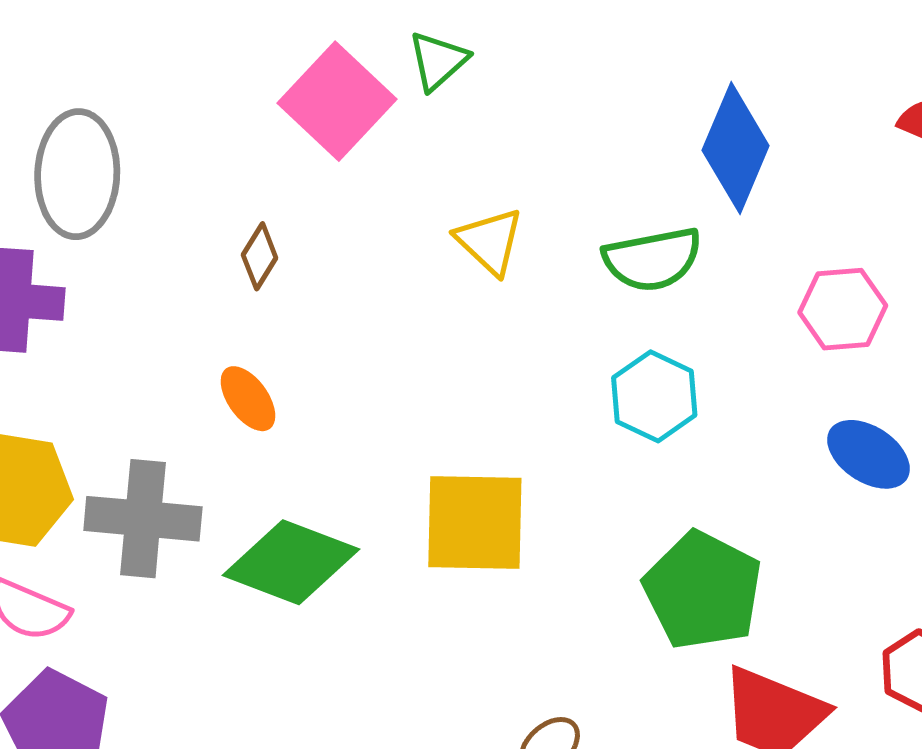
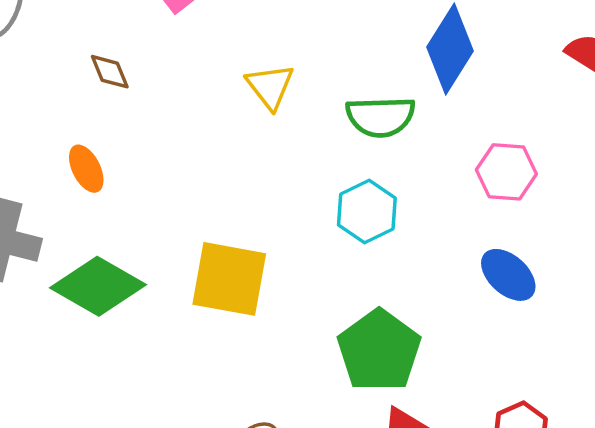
brown diamond: (260, 256) -> (110, 72), turned -63

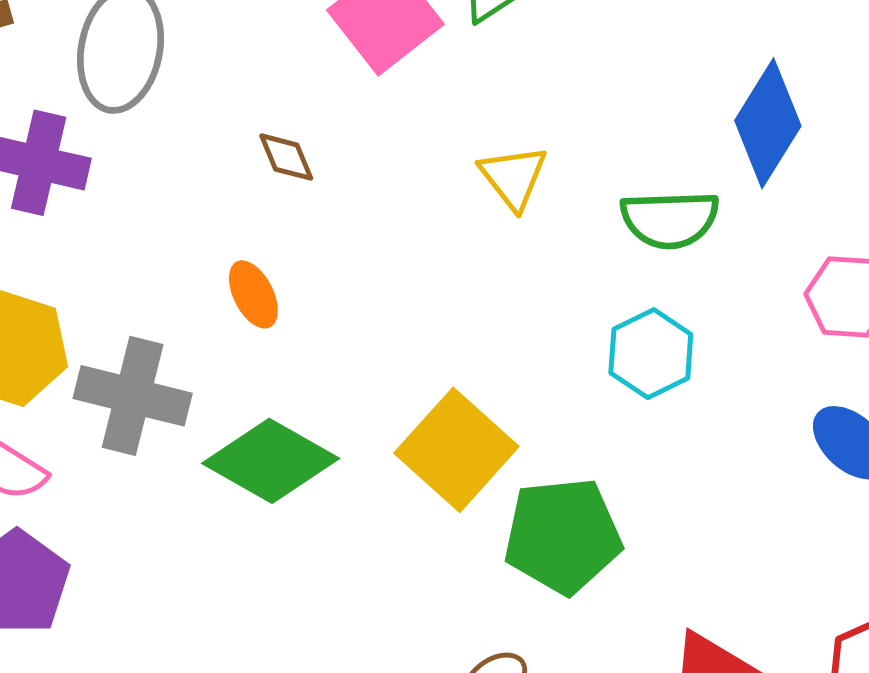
yellow square: (229, 279) -> (456, 450), turned 32
green pentagon: (379, 351) -> (563, 536), moved, turned 30

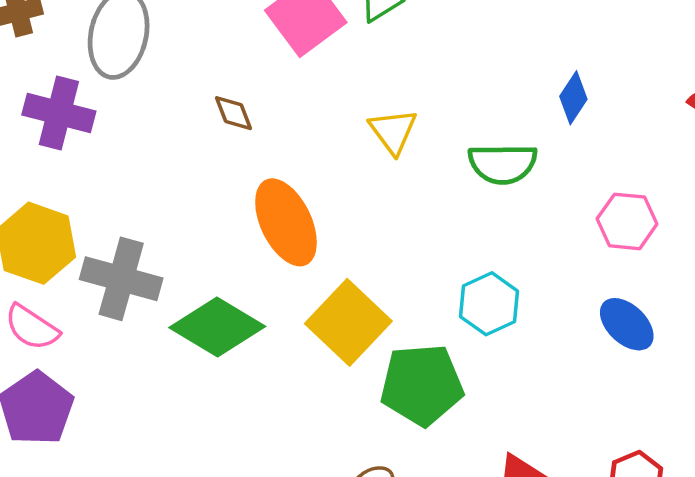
blue diamond: (768, 123) -> (573, 98), size x0.6
orange ellipse: (253, 294) -> (286, 222), moved, size x1.8
cyan hexagon: (651, 354) -> (489, 304), moved

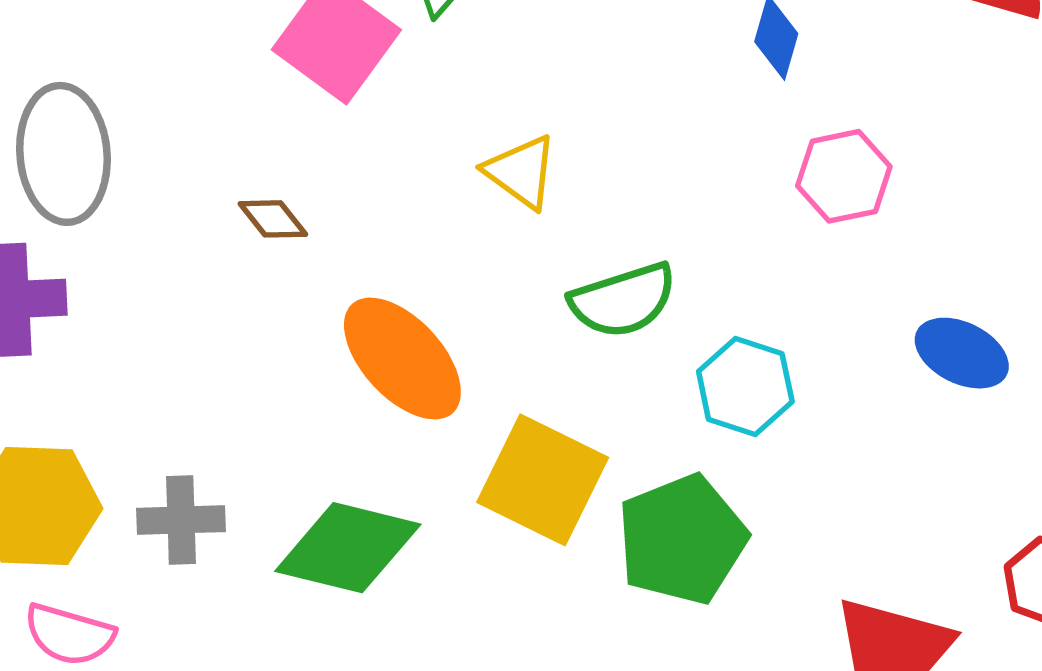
green semicircle: (503, 164) -> (623, 300), moved
pink hexagon: (627, 221) -> (844, 176), moved
gray cross: (121, 279) -> (181, 520), size x0.7

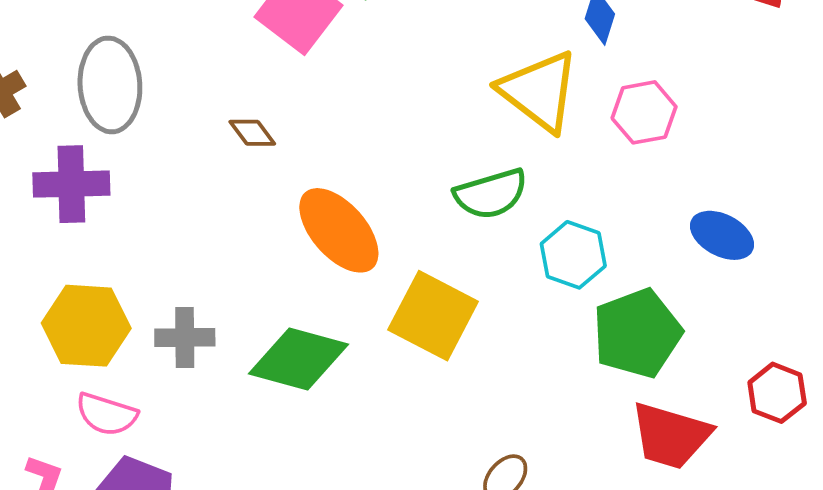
yellow triangle: (521, 172) -> (539, 91), moved, size x1.6
green pentagon: (682, 539) -> (637, 333), moved

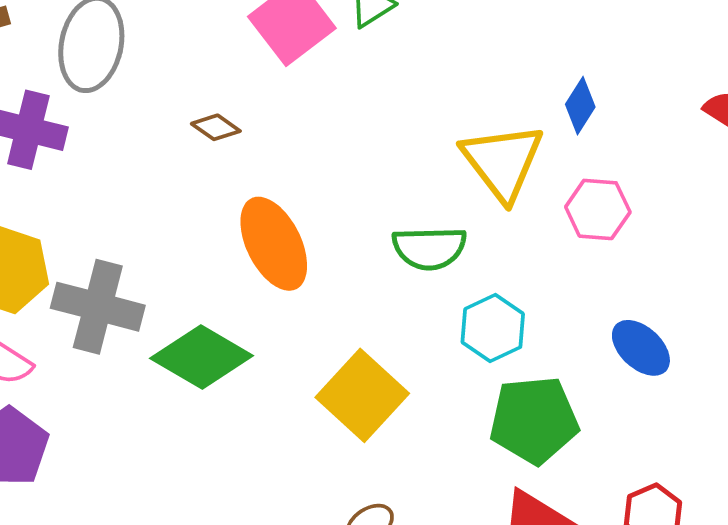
brown diamond: (252, 133) -> (216, 127), turned -33
yellow square: (433, 316) -> (362, 395), moved
gray cross: (185, 337) -> (98, 307), size x1.5

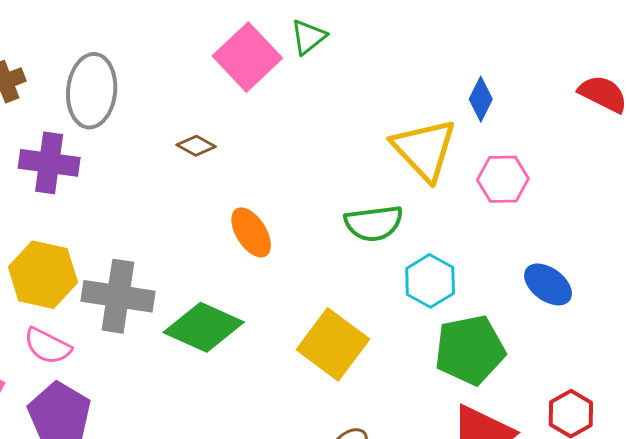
orange ellipse: (274, 244) -> (251, 232), size x0.7

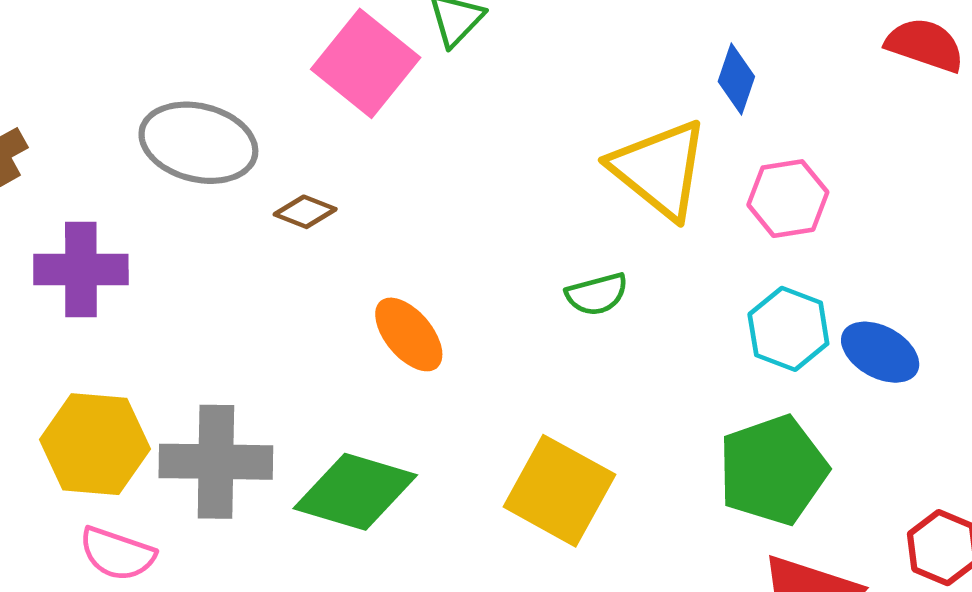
gray ellipse: (92, 91) -> (198, 143), moved, turned -74
green semicircle: (374, 223) -> (597, 294), size x0.7
cyan hexagon: (430, 281) -> (788, 329), moved

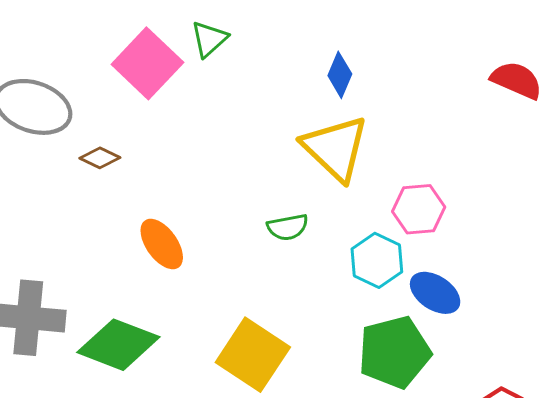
blue diamond: (736, 79) -> (340, 75), moved
pink hexagon: (788, 199) -> (419, 209), moved
cyan hexagon: (788, 329) -> (377, 260), moved
blue ellipse: (880, 352) -> (435, 293), moved

